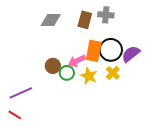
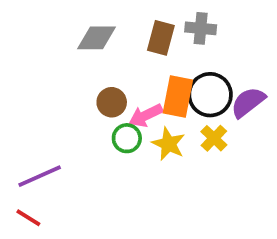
brown circle: (53, 66) -> (112, 102), moved

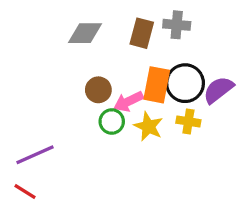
yellow cross: (214, 138) -> (188, 121), turned -35

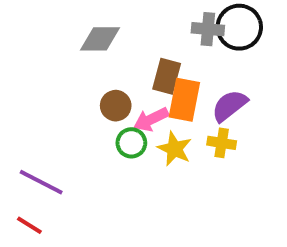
brown rectangle: (142, 33) -> (167, 76), moved
black circle: (185, 83) -> (239, 27), moved
purple semicircle: (218, 90) -> (229, 106), moved
purple line: (35, 155) -> (41, 182), turned 51

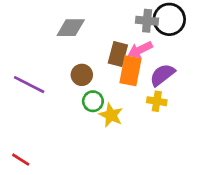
pink arrow: (151, 119) -> (140, 50), moved
yellow star: (175, 149) -> (111, 115), moved
purple line: (41, 182) -> (29, 85), moved

